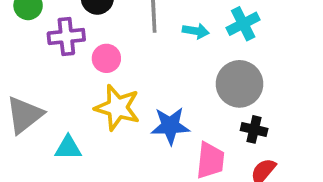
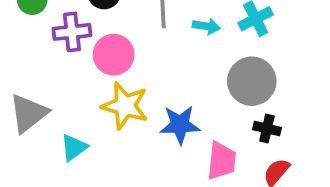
pink circle: (106, 58) -> (114, 55), size x1.4
cyan triangle: (68, 148) -> (74, 147), turned -36

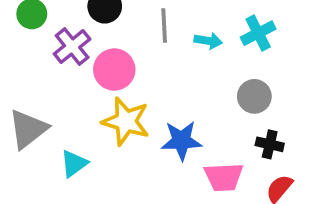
purple cross: (72, 32) -> (72, 46), turned -33
gray circle: (252, 81) -> (254, 96), size x0.7
pink trapezoid: (222, 161) -> (224, 177), turned 81

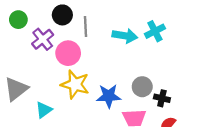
gray line: (164, 25) -> (86, 27), moved
cyan arrow: (208, 41) -> (125, 36), size x1.5
gray circle: (254, 96) -> (142, 87), moved

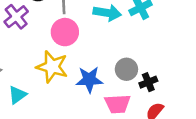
pink circle: (68, 53) -> (65, 32), moved
black cross: (162, 98) -> (148, 82), turned -35

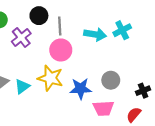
black cross: (148, 82) -> (143, 91), moved
cyan triangle: (17, 95) -> (22, 86), moved

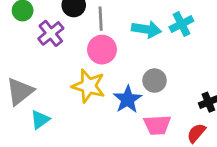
gray circle: (111, 80) -> (155, 81), moved
cyan triangle: (22, 86) -> (40, 120), moved
blue star: (81, 89) -> (128, 99), turned -30

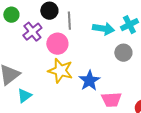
pink circle: (102, 50) -> (57, 44), moved
gray circle: (155, 81) -> (123, 53), moved

